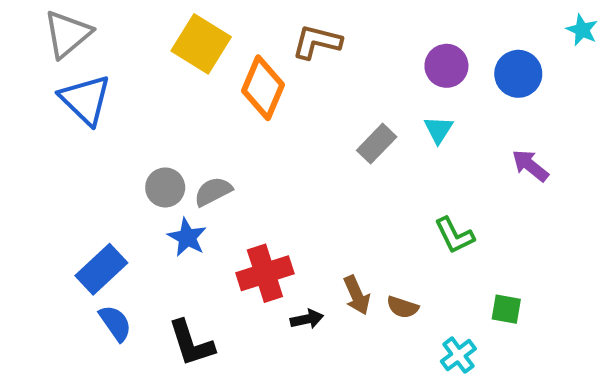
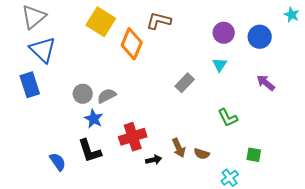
gray rectangle: (377, 144) -> (185, 83), moved
blue rectangle: (101, 269) -> (30, 85), moved, turned -65
black L-shape: (191, 343) -> (90, 151), moved

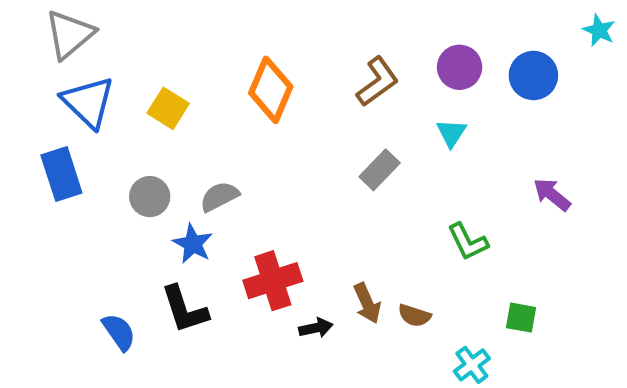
brown L-shape: (159, 21) -> (377, 82), moved, turned 130
yellow square: (101, 22) -> (168, 108), moved, size x0.7
purple arrow: (266, 83) -> (552, 194), moved
gray circle: (83, 94) -> (150, 197), moved

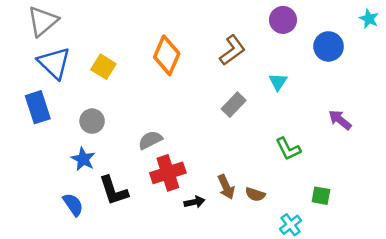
purple circle: (460, 67) -> (283, 20), moved
gray semicircle: (219, 197) -> (150, 140), moved
blue star: (193, 244) -> (83, 159), moved

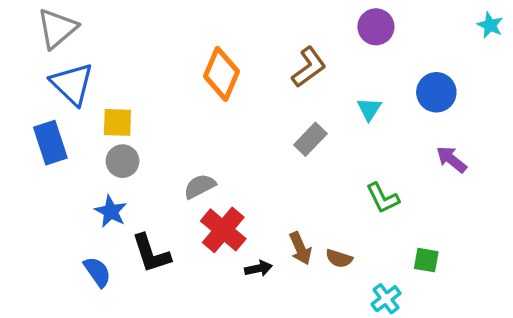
blue circle: (329, 46) -> (436, 92), moved
yellow square: (103, 67) -> (117, 122), moved, turned -30
red cross: (168, 173) -> (223, 230), turned -32

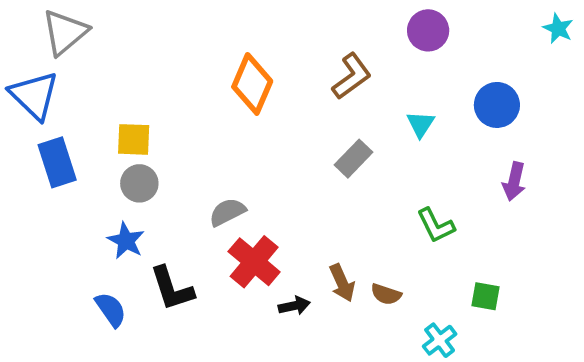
blue triangle: (72, 84) -> (34, 95), moved
purple arrow: (451, 159) -> (514, 181), turned -116

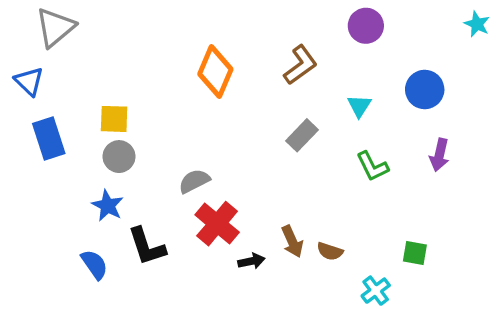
blue triangle: (34, 95) -> (29, 81), size x0.7
green L-shape: (436, 225) -> (372, 166), moved

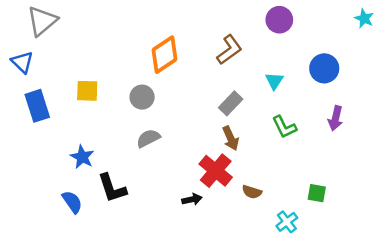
orange diamond: (215, 72) -> (165, 55), turned 33
gray circle: (119, 157) -> (142, 97), moved
red cross: (217, 224) -> (216, 171), moved
brown arrow: (292, 242) -> (231, 138), moved

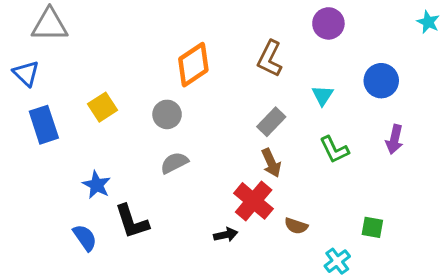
gray triangle: (42, 21) -> (50, 25), turned 40
brown L-shape: (229, 50) -> (270, 59), turned 152
yellow square: (87, 91) -> (102, 107), turned -35

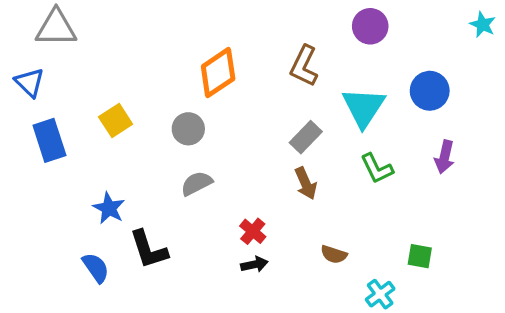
cyan triangle: (323, 95) -> (364, 107), size x1.8
red cross: (254, 201) -> (253, 231), moved, size x0.6

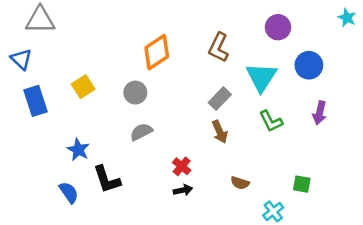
purple circle: (370, 26) -> (278, 27), moved

